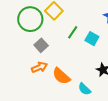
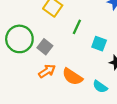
green circle: (30, 19) -> (19, 39), moved
cyan square: (92, 39) -> (99, 44), moved

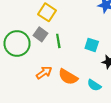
green line: (77, 27) -> (58, 41), moved, turned -32
gray square: (45, 47) -> (41, 34), moved

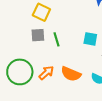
gray square: (41, 34) -> (38, 35), turned -32
green circle: (17, 43) -> (20, 72), moved

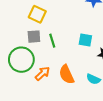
green circle: (20, 72) -> (21, 60), moved
orange semicircle: (71, 74) -> (67, 74), turned 42

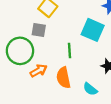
cyan square: (85, 40) -> (93, 30), moved, size x1.5
green line: (52, 41) -> (69, 51), moved

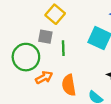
green line: (69, 51) -> (63, 48), moved

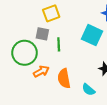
yellow square: (55, 14) -> (51, 13), turned 30

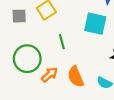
gray square: (42, 34) -> (19, 16), moved

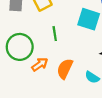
orange semicircle: (76, 77) -> (65, 69), turned 42

